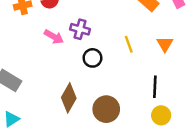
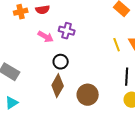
yellow line: (129, 44) -> (117, 45), moved
black circle: (92, 58) -> (61, 62), moved

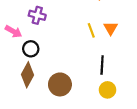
pink arrow: (46, 37) -> (13, 32), moved

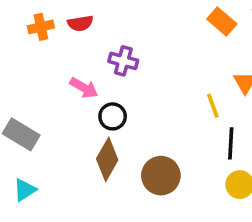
yellow line: (91, 30) -> (213, 106), moved

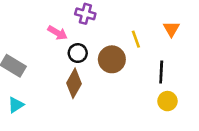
yellow line: (213, 106) -> (136, 39), moved
brown circle: (161, 176) -> (112, 59), moved

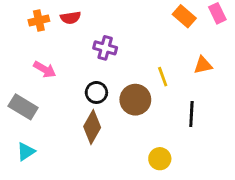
orange triangle: (171, 29) -> (203, 65), turned 48
pink arrow: (58, 33) -> (45, 69), moved
yellow circle: (167, 101) -> (160, 159), moved

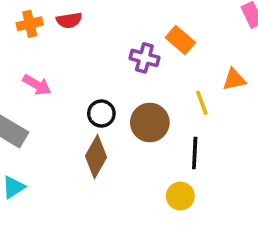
orange rectangle: (184, 16) -> (180, 40), moved
purple cross: (105, 48) -> (144, 58), moved
yellow line: (163, 77) -> (202, 103), moved
black line: (191, 114) -> (195, 153), moved

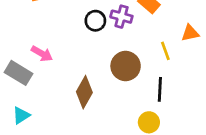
pink arrow: (37, 85) -> (42, 54), moved
black circle: (101, 114) -> (95, 21), moved

